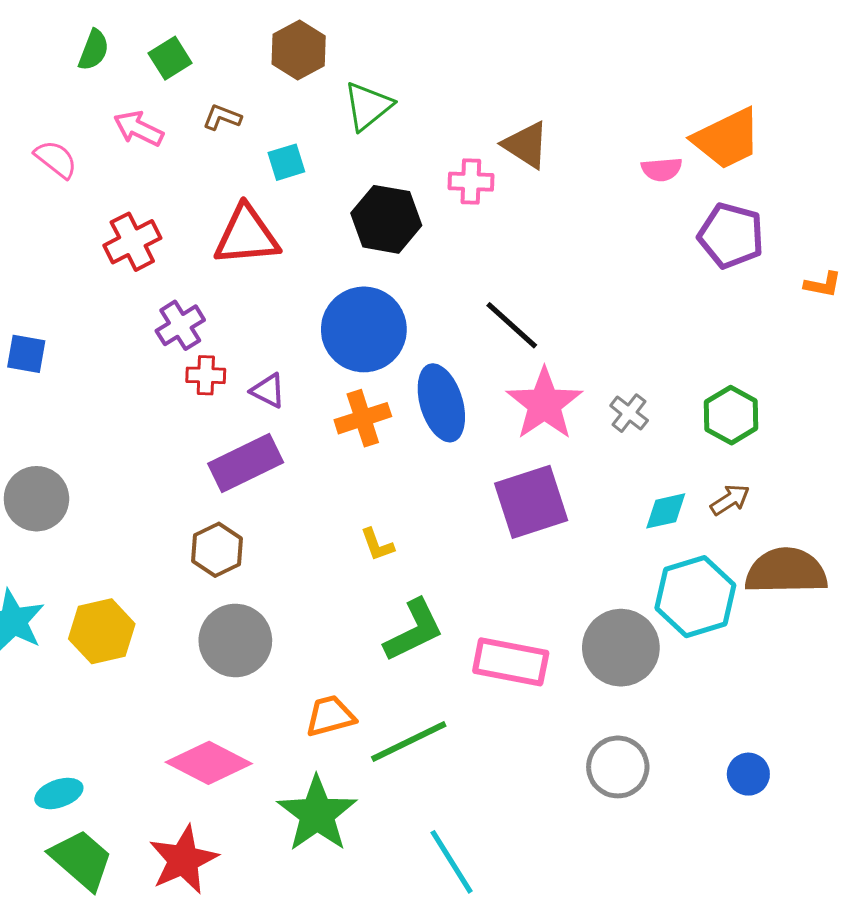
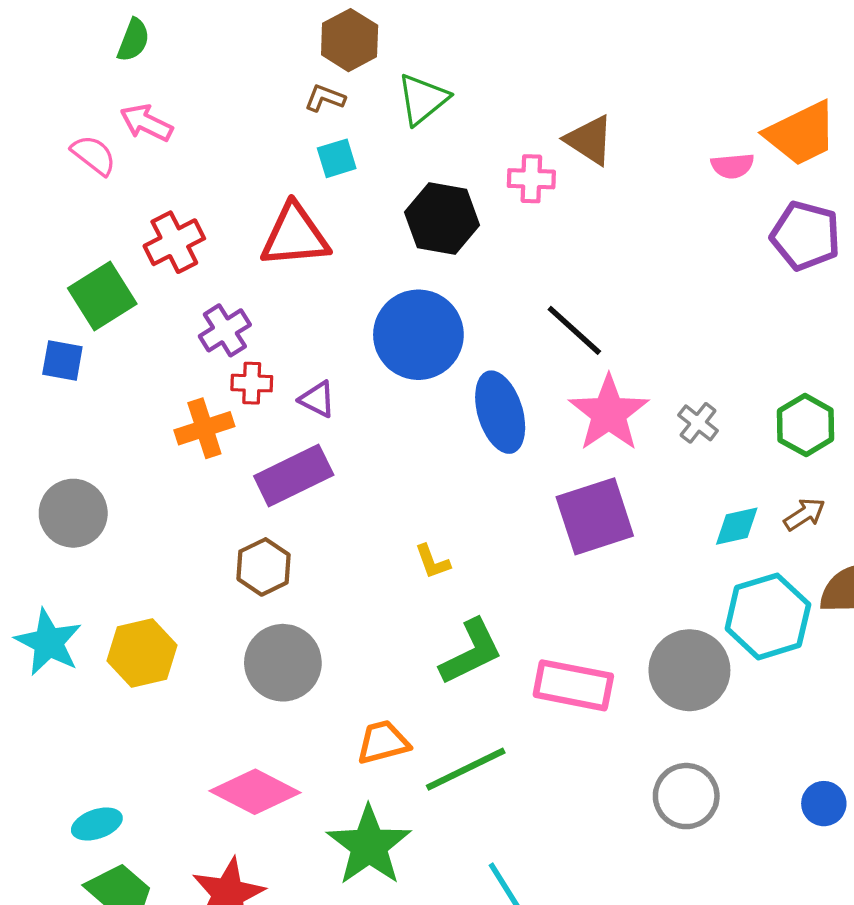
green square: (170, 58) -> (102, 296), moved, size x1.5
brown L-shape: (222, 117) -> (325, 98), moved
pink arrow: (138, 129) -> (146, 123), moved
orange cross: (363, 418) -> (204, 428), moved

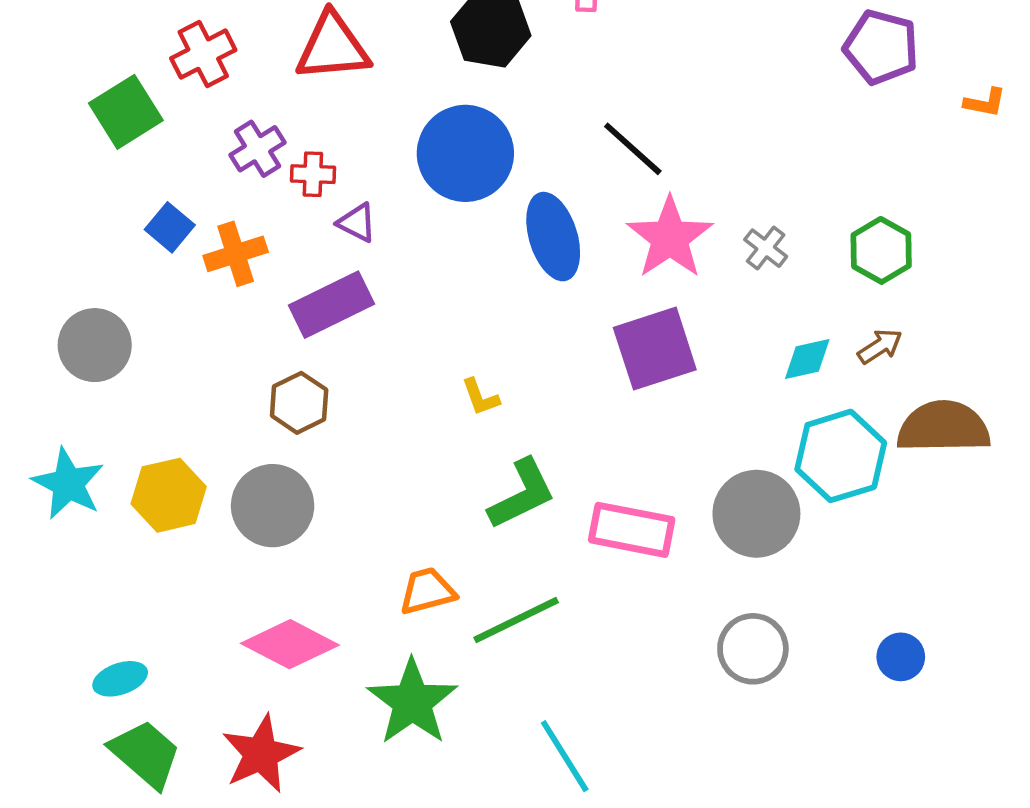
blue square: (62, 360) -> (170, 227), moved, turned 30
red cross: (252, 383) -> (313, 174), moved
gray circle: (283, 663) -> (273, 506), moved

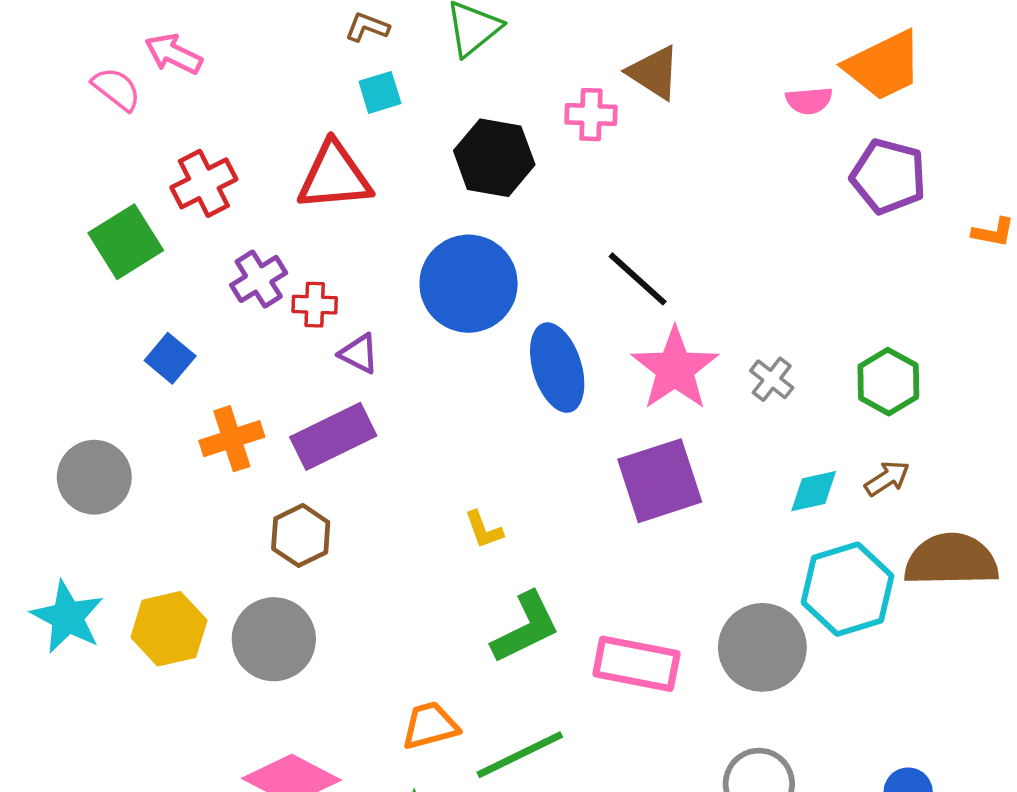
orange cross: (236, 254) -> (232, 439), moved

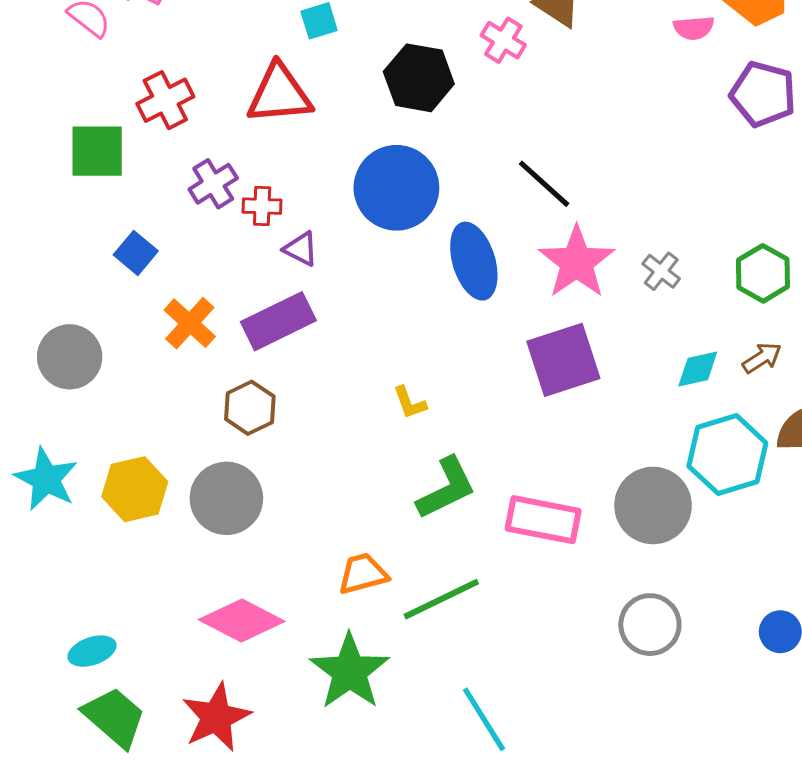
pink cross: (591, 115) -> (503, 40), turned 30
green square: (126, 242) -> (97, 151), turned 32
orange cross: (232, 439) -> (190, 323), turned -30

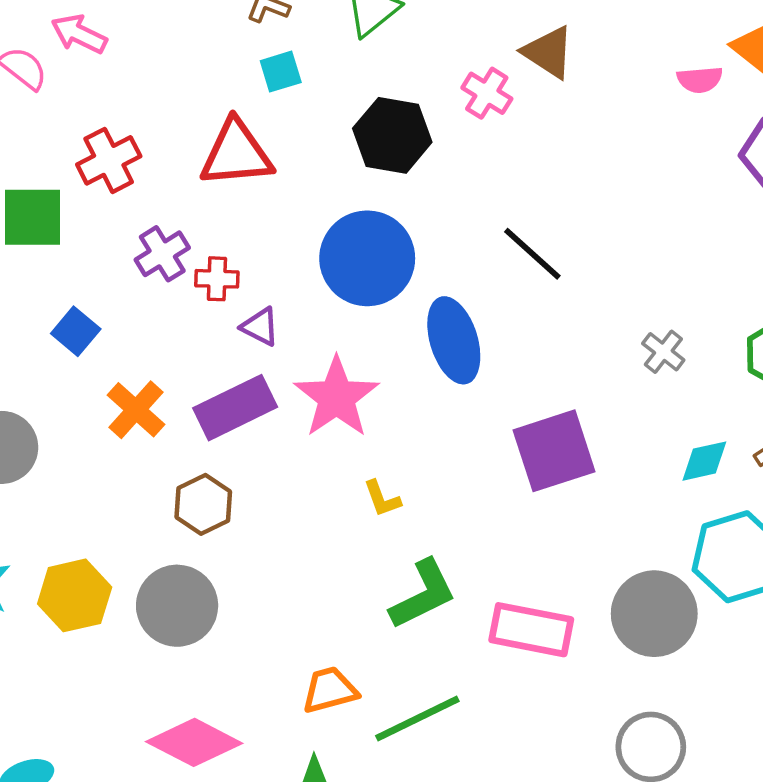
pink star: (577, 262) -> (336, 397), moved

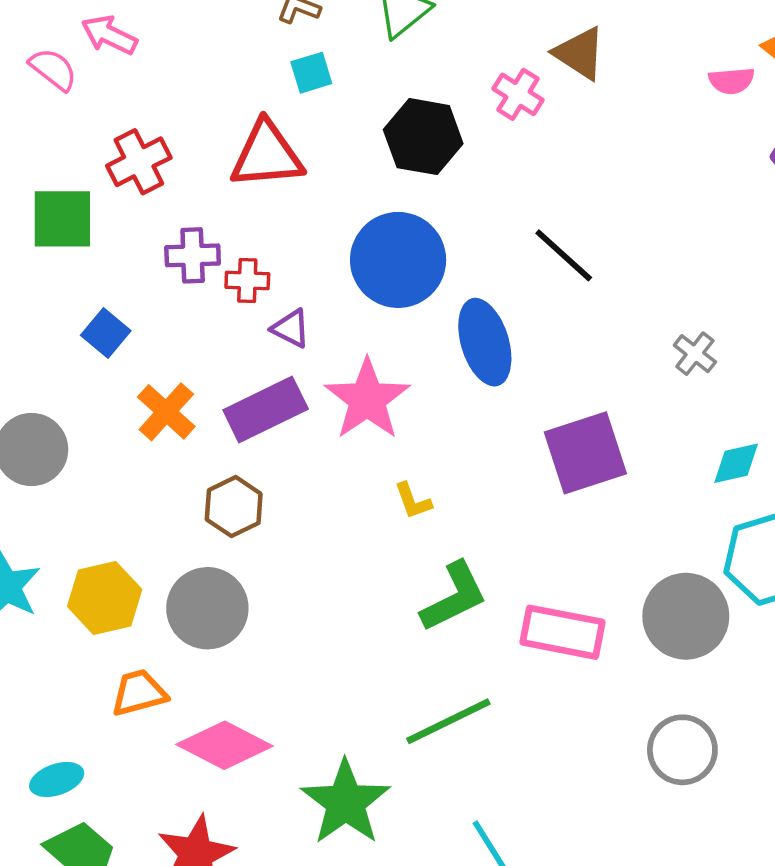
purple cross: (162, 254) -> (193, 255), turned 30
orange trapezoid: (330, 690) -> (139, 693), moved

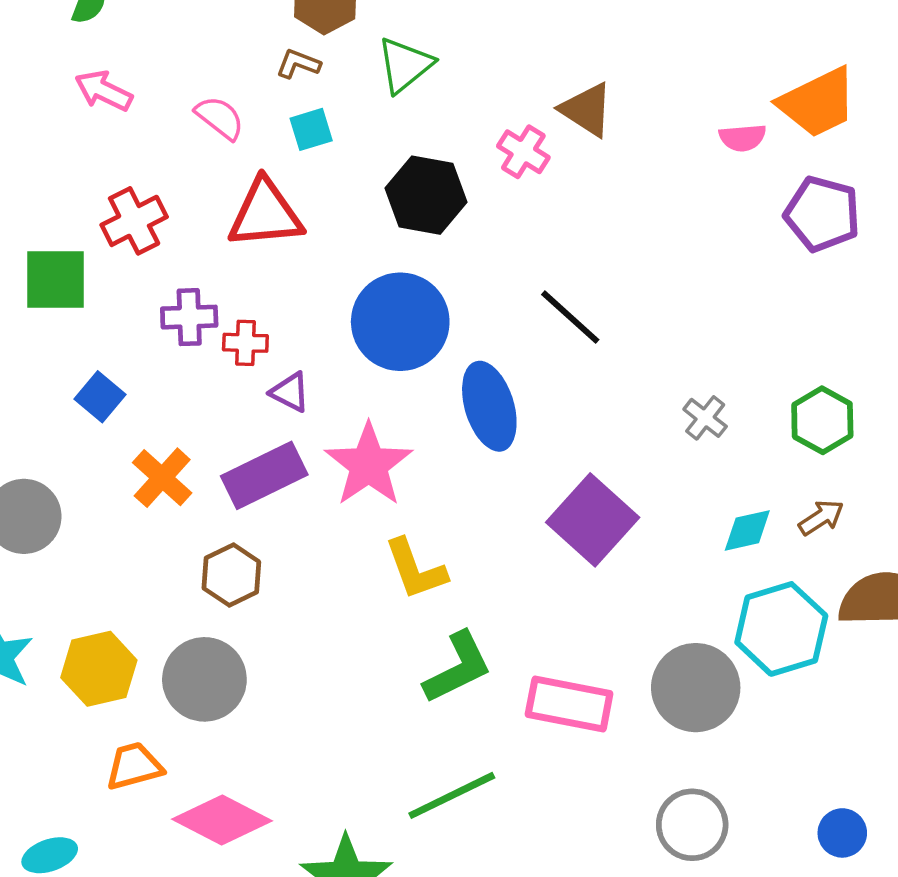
pink semicircle: (53, 69) -> (220, 118), moved
purple square: (585, 453) -> (593, 520), turned -30
yellow L-shape: (413, 501) -> (415, 569), size x1.6

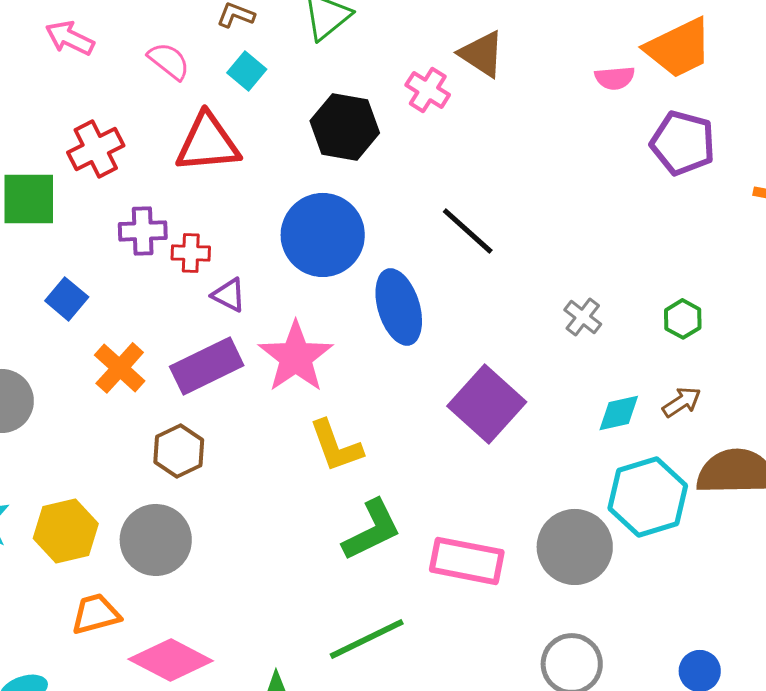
cyan square: (311, 129) -> (247, 71), turned -33
green hexagon: (822, 420) -> (683, 319), size x0.7

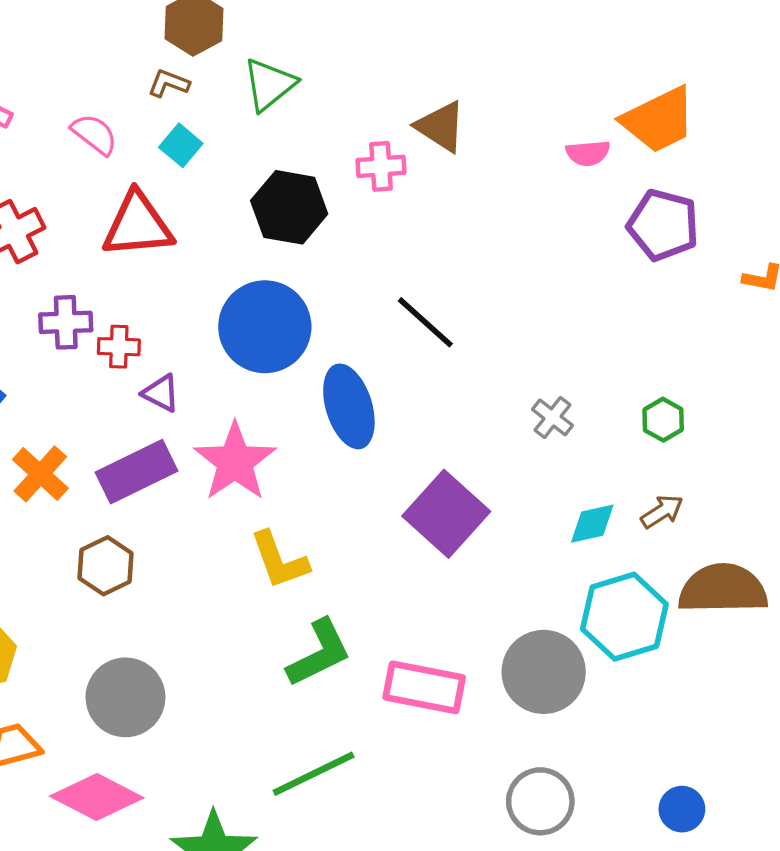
pink cross: (428, 90) -> (381, 166), turned -36
gray circle: (156, 540) -> (125, 697), moved

